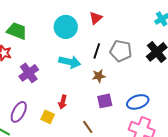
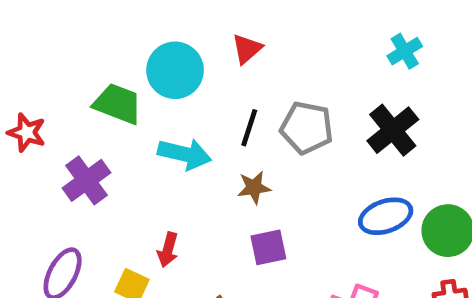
green trapezoid: (17, 31) -> (118, 104), moved
blue ellipse: (138, 102) -> (386, 216), moved

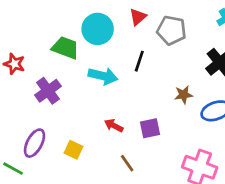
gray pentagon: (307, 128) -> (171, 30), moved
brown star: (254, 188) -> (184, 95), moved
red arrow: (168, 250) -> (114, 126), moved, turned 102

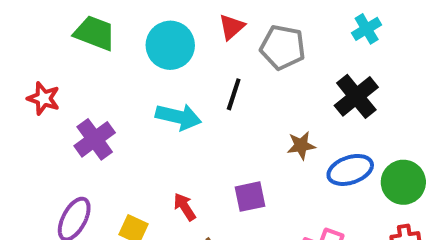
green trapezoid: (65, 48) -> (95, 33), moved
red arrow: (114, 126) -> (185, 207), moved, turned 30

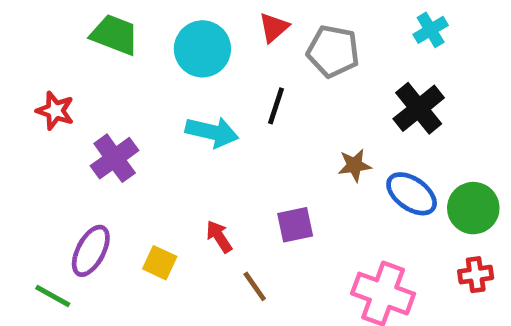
blue ellipse: (350, 170) -> (412, 194), turned 54

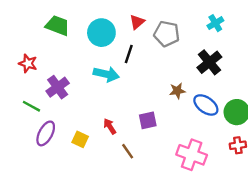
black line: (276, 106) -> (129, 54), moved
green line: (53, 296) -> (31, 106), moved

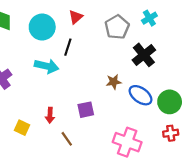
gray pentagon: (167, 34) -> (117, 27), moved, turned 30
red arrow: (110, 126) -> (50, 115), turned -144

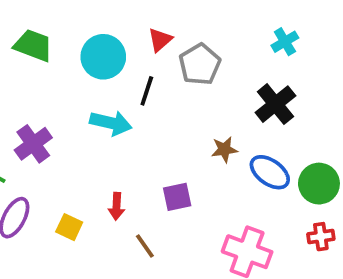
gray pentagon: (117, 27) -> (200, 64), moved

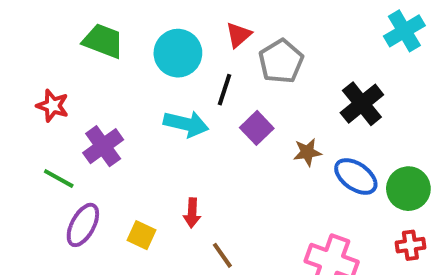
cyan cross: (285, 42) -> (404, 31), moved, size x1.4
purple square: (177, 197) -> (257, 128), moved, turned -32

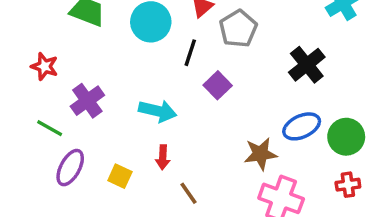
cyan arrow: (186, 124) -> (158, 111), moved
brown star: (307, 152) -> (260, 154), moved, size x1.4
blue ellipse: (356, 176) -> (302, 126), turned -60

